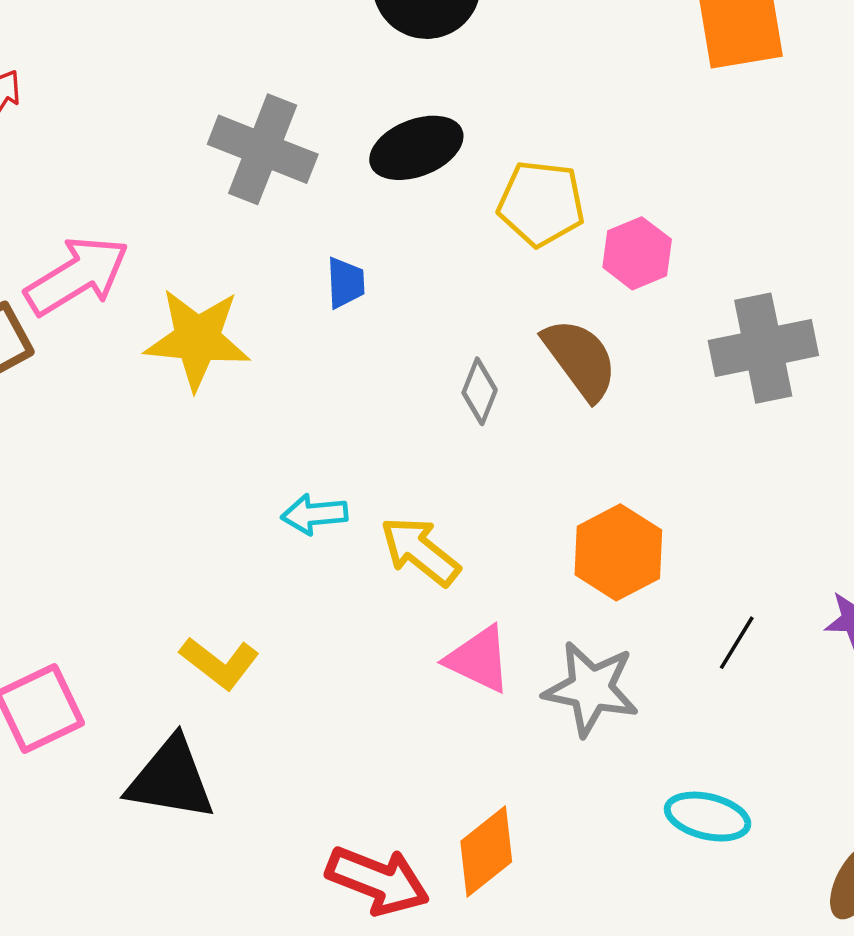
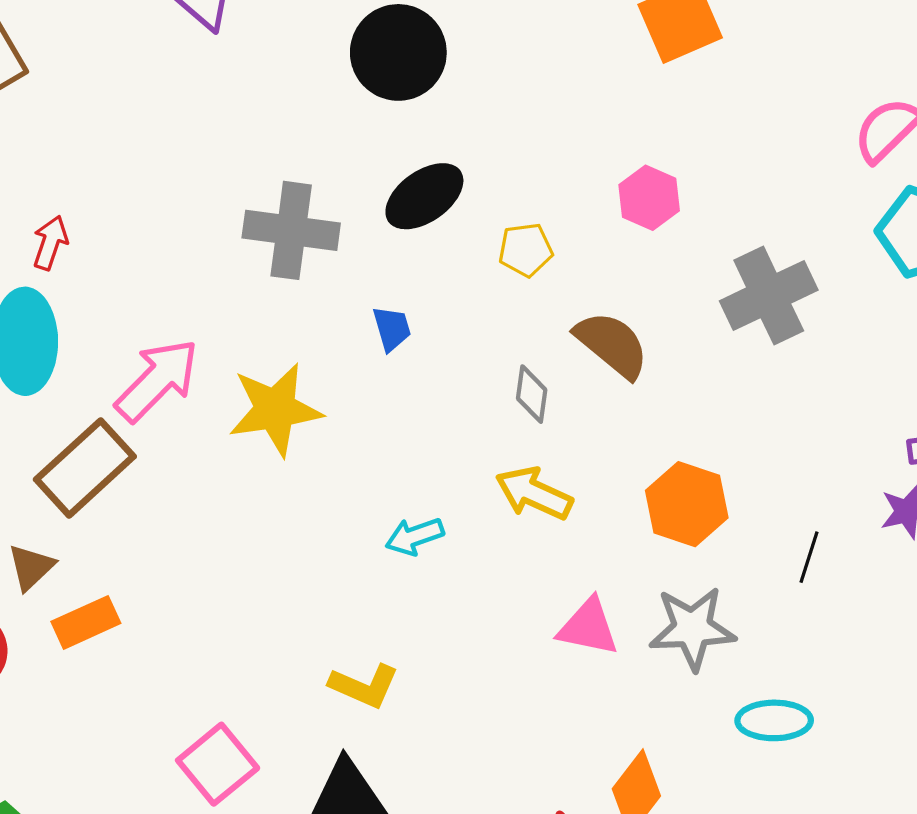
yellow pentagon: (541, 203) -> (526, 250), moved, size x0.7
pink hexagon: (637, 253) -> (649, 198), moved
yellow arrow: (420, 551) -> (534, 493), moved
cyan ellipse: (708, 817) -> (774, 720), moved

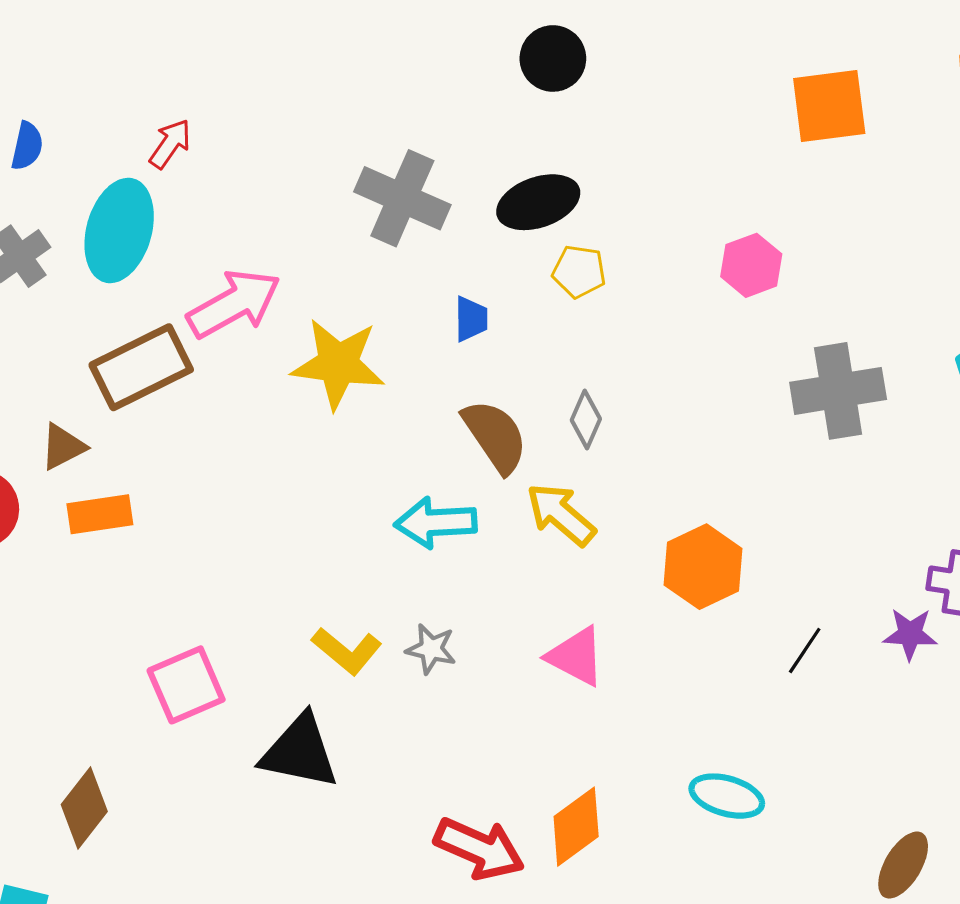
black circle: (398, 52) -> (553, 58), size x0.7
yellow pentagon: (526, 250) -> (579, 271), moved
brown semicircle: (612, 344) -> (495, 436), moved
cyan arrow: (415, 536) -> (436, 523), size x1.4
gray star: (692, 628) -> (431, 649), moved, size x0.6

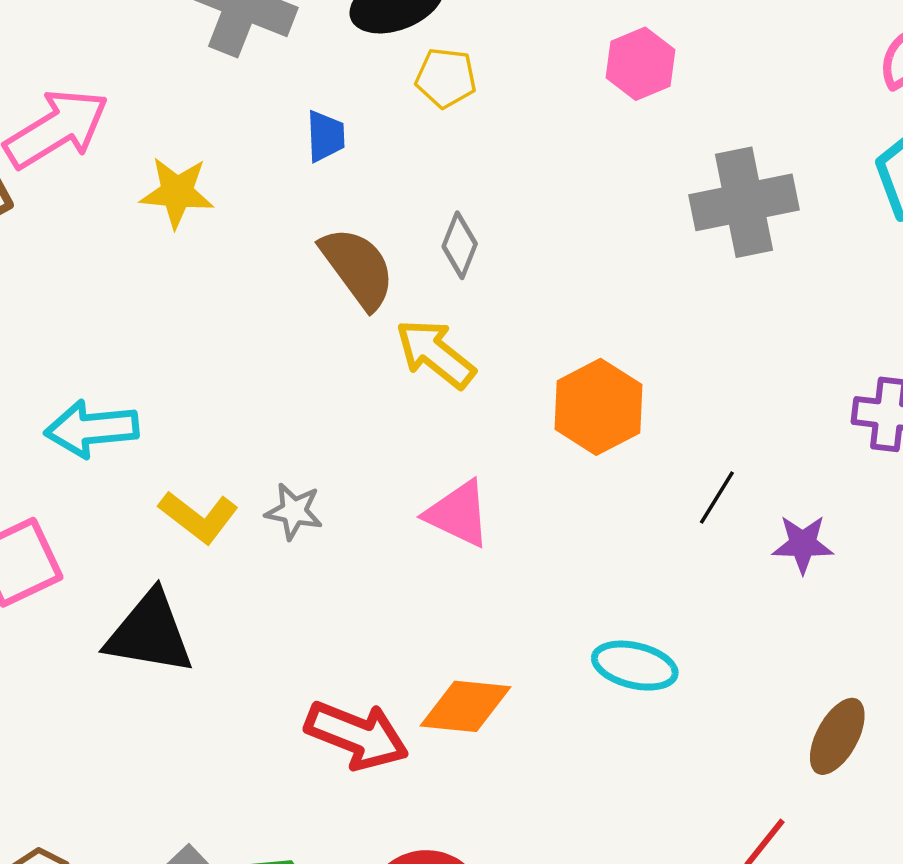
yellow star: (338, 364) -> (177, 192), size x0.7
cyan arrow: (436, 523) -> (92, 429), moved
purple star: (910, 634) -> (803, 544), moved
orange diamond: (576, 827) -> (466, 706), turned 44

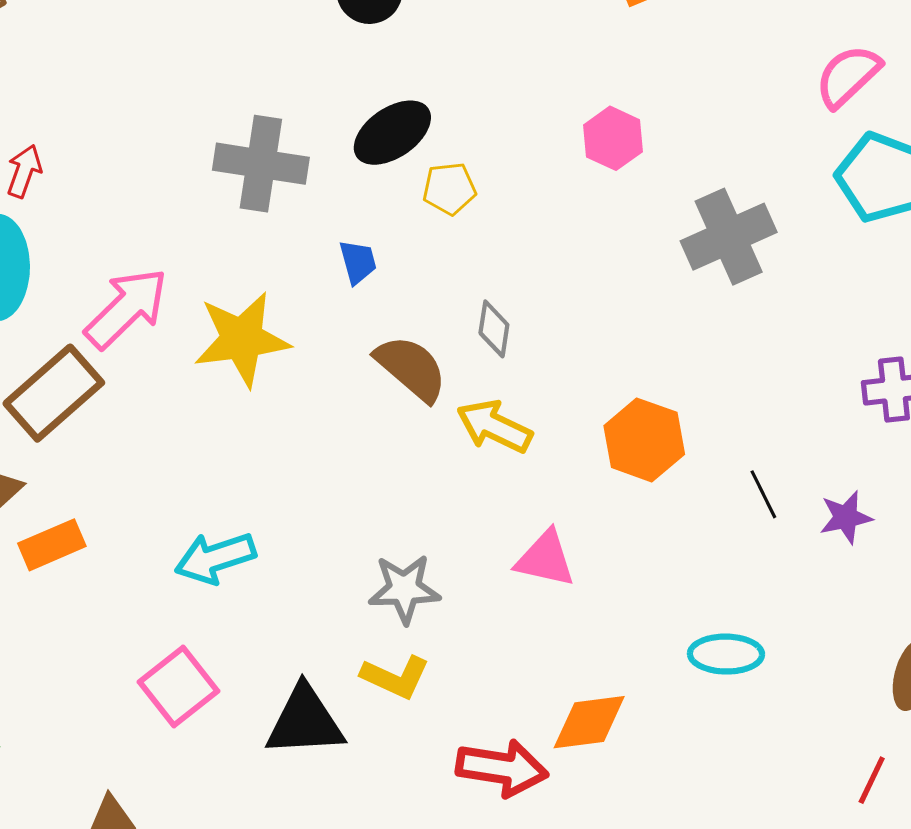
yellow star: (177, 192) -> (242, 339), size x1.5
black line: (717, 498) -> (763, 494), turned -45
gray star: (294, 511) -> (404, 589), size x1.4
yellow L-shape: (199, 517) -> (395, 677), moved

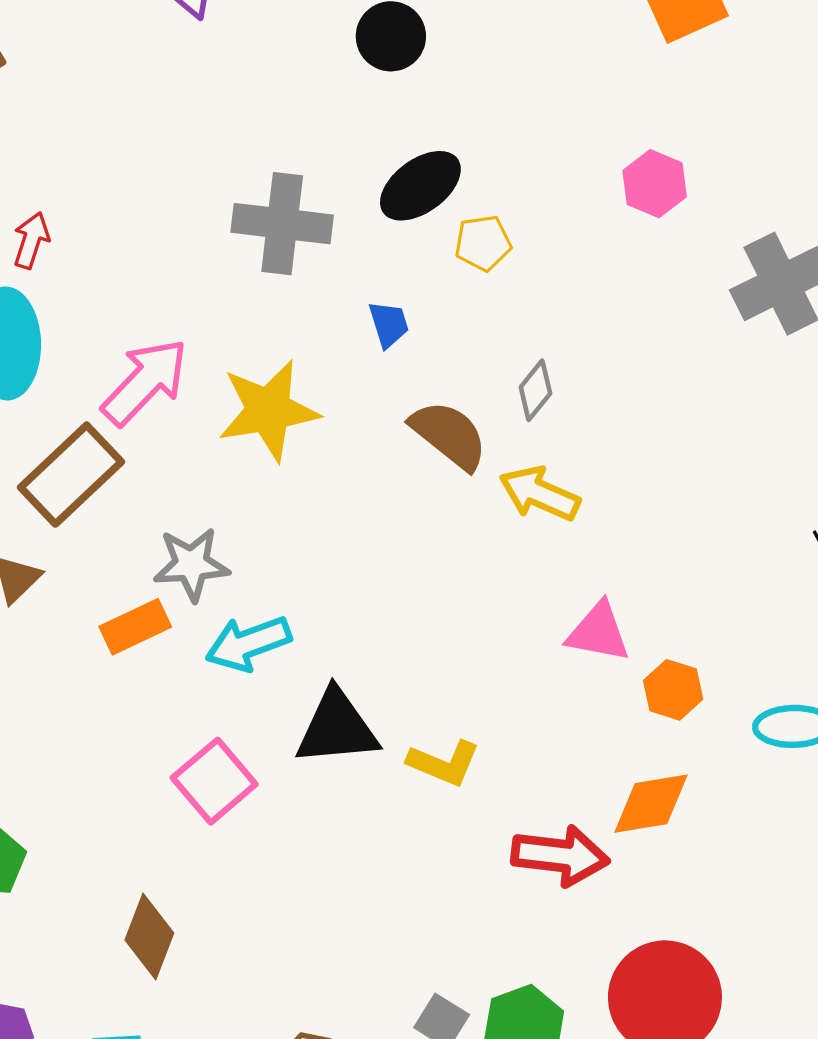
gray diamond: (494, 329) -> (535, 390), turned 32
orange hexagon: (644, 440) -> (673, 690), moved, size x0.7
orange rectangle: (52, 545) -> (135, 627), moved
gray star: (404, 589) -> (191, 564), moved
black triangle: (305, 721) -> (337, 728), moved

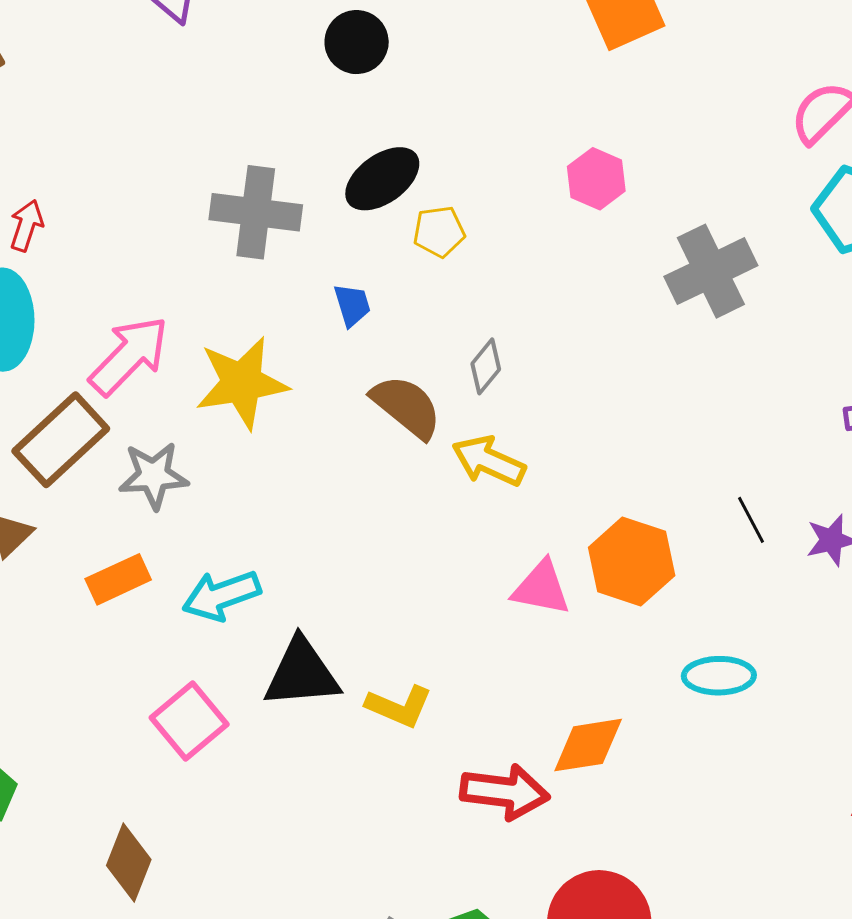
gray star: (191, 564) -> (153, 476), moved
orange hexagon: (673, 690) -> (632, 561), moved, size x1.6

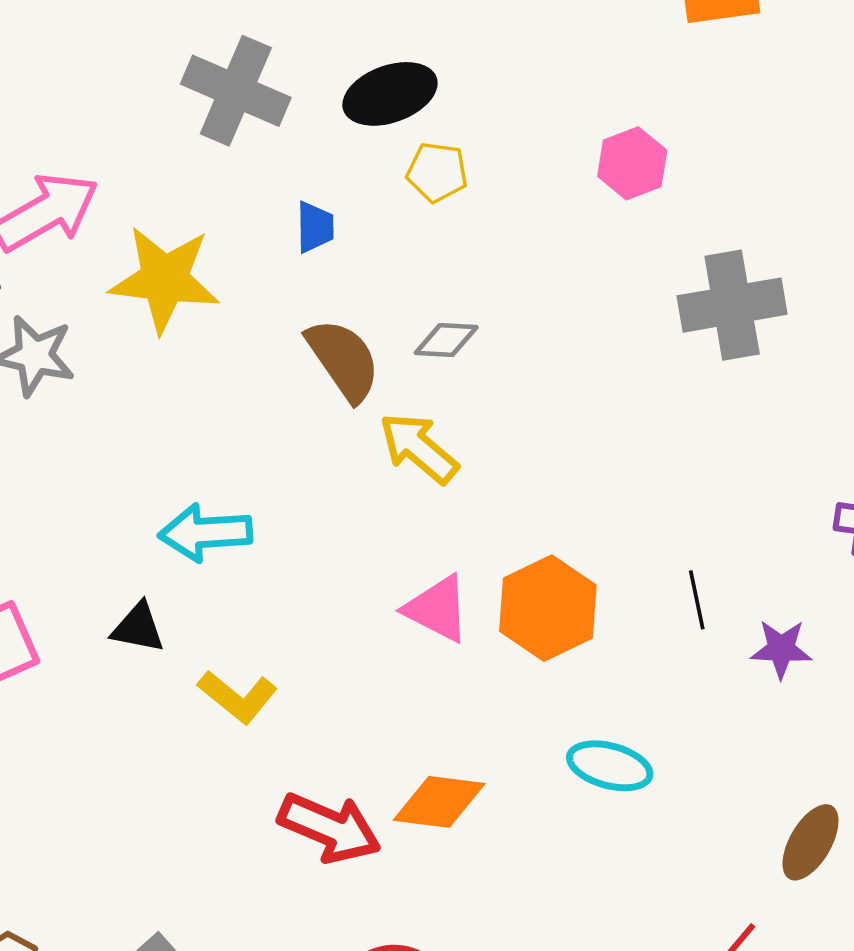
gray diamond: (486, 366) -> (446, 340), turned 38
cyan arrow: (221, 595) -> (205, 533), moved
black triangle: (302, 673) -> (138, 628), size x0.6

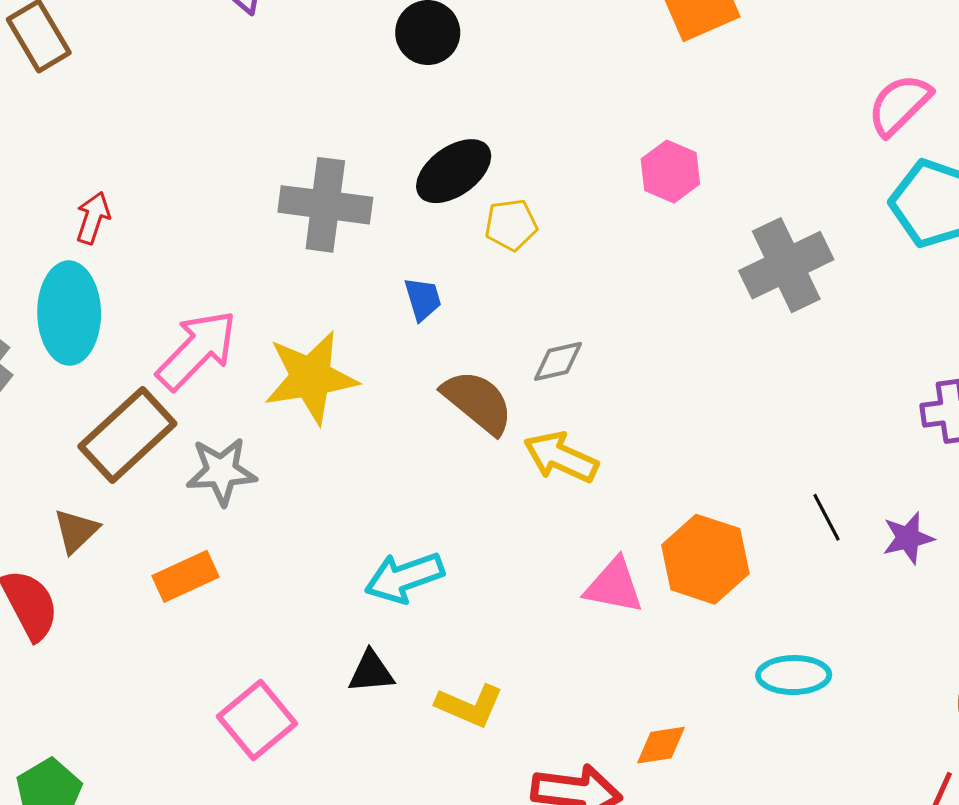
orange diamond: (439, 802) -> (661, 745), size x0.7

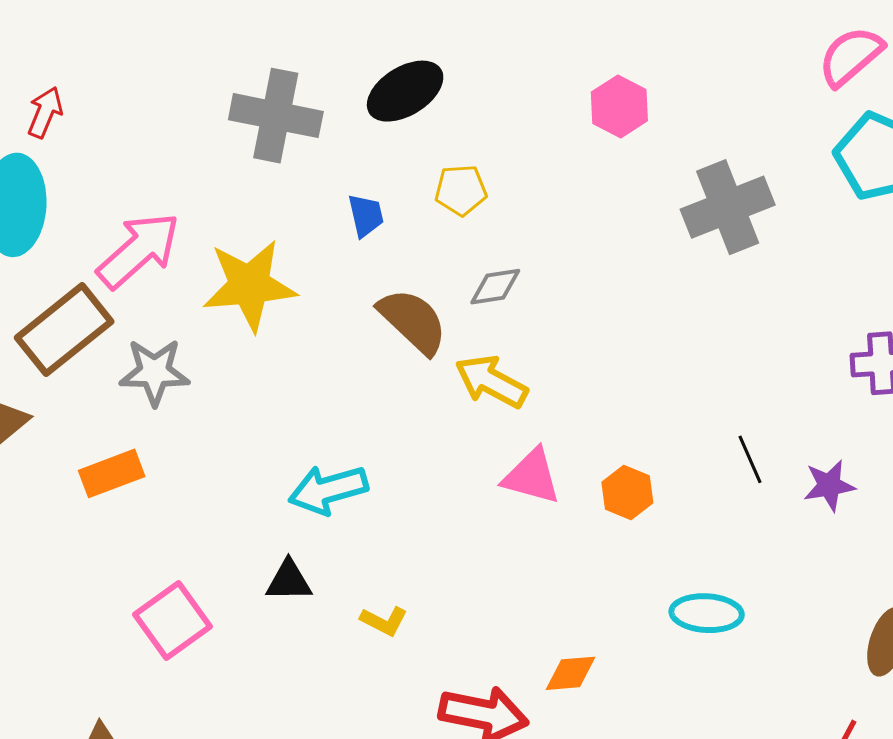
yellow pentagon: (511, 225) -> (461, 190), moved
orange hexagon: (705, 559) -> (627, 492), size x0.6
pink triangle: (614, 586) -> (532, 476), moved
yellow L-shape: (470, 706) -> (384, 621), size x0.7

